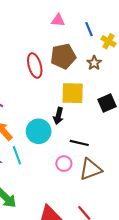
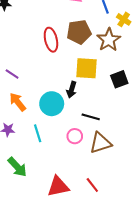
brown star: (94, 63) -> (109, 40), size x1.6
cyan line: (17, 155) -> (38, 133), moved

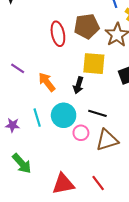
orange arrow: (18, 102) -> (47, 82), moved
cyan circle: (52, 104) -> (64, 115), moved
cyan line: (38, 133) -> (37, 118), moved

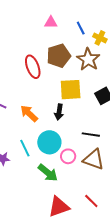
black line: (97, 113) -> (91, 135), moved
brown triangle: (107, 140) -> (94, 159), turned 45
green arrow: (22, 163) -> (48, 173), moved

